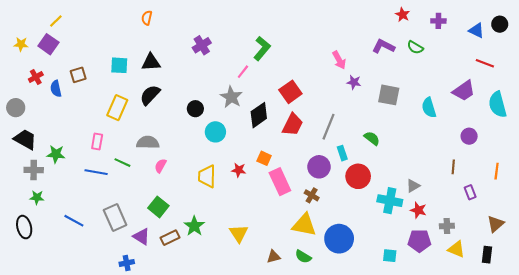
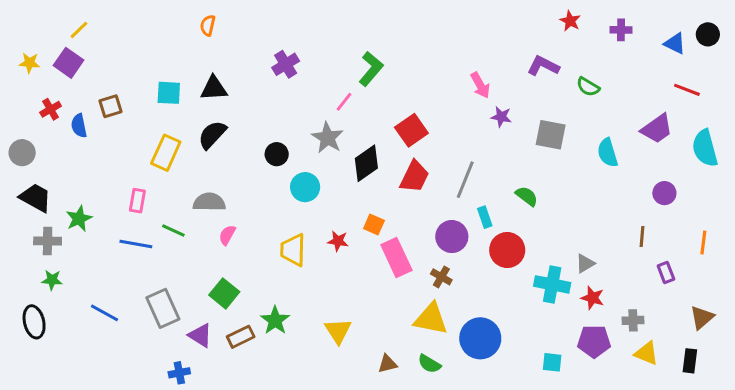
green semicircle: (415, 47) -> (588, 87), moved
green star: (56, 154) -> (79, 219), turned -30

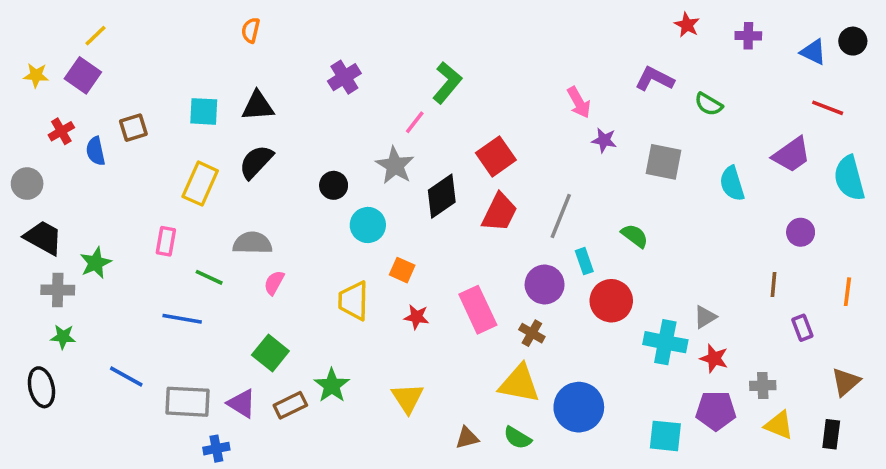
orange square: (374, 225) -> (402, 270), moved
red star: (338, 241) -> (417, 317), moved
blue line: (136, 244) -> (182, 319), moved
gray rectangle: (163, 308) -> (188, 402), moved, turned -63
cyan square: (552, 362) -> (665, 436), size x1.4

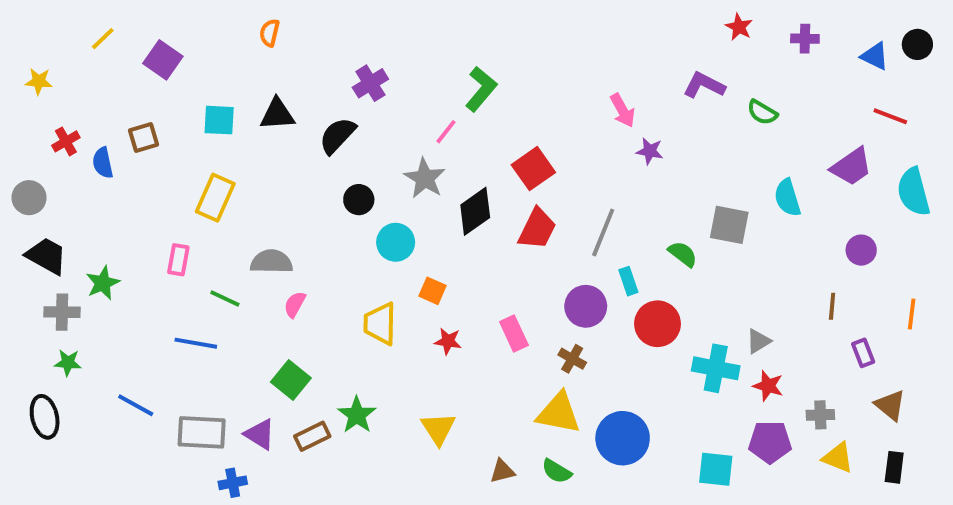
purple square: (83, 75) -> (163, 60), moved
black semicircle: (256, 162) -> (337, 136), moved
gray square: (664, 162) -> (729, 225), moved
pink rectangle: (478, 310) -> (514, 333), size x0.7
brown triangle: (846, 382) -> (890, 405), moved, turned -40

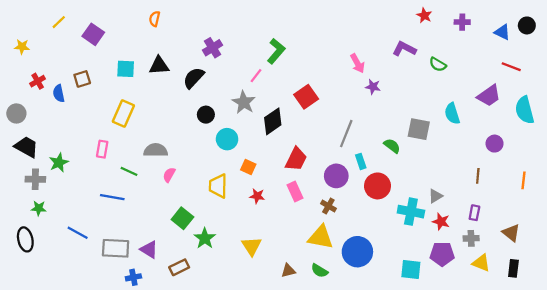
red trapezoid: (537, 229) -> (296, 159), moved
purple rectangle: (863, 353) -> (474, 213), moved, turned 32
green square: (291, 380) -> (182, 218), moved
brown rectangle: (312, 436) -> (179, 267), moved

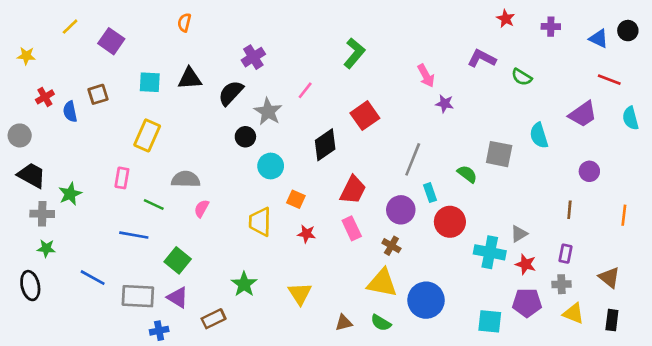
green L-shape: (276, 51) -> (354, 53), moved
gray star: (244, 102) -> (268, 112), moved
cyan semicircle: (525, 110) -> (631, 118), moved, size x0.7
green square: (182, 218) -> (178, 260), moved

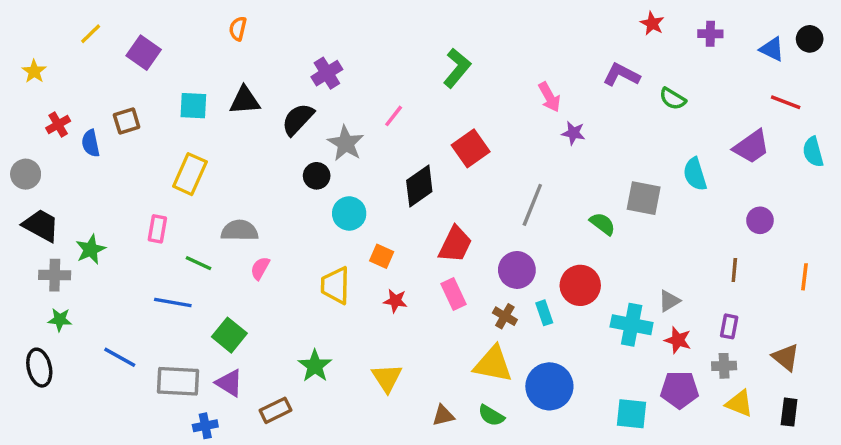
yellow star: (26, 56) -> (34, 71), turned 30
cyan rectangle: (430, 193) -> (544, 313), moved

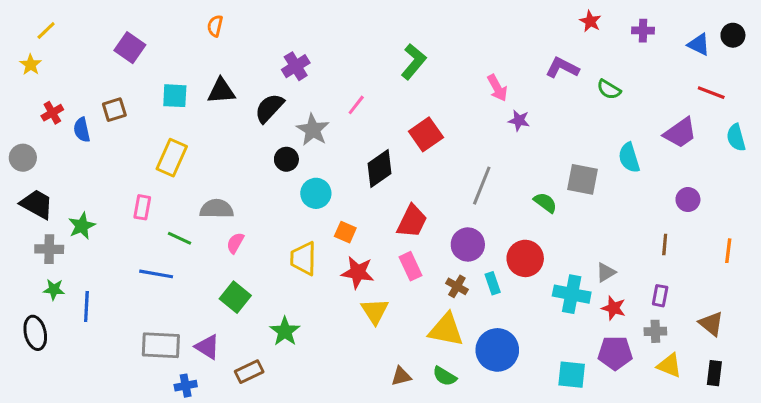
yellow line: (91, 34) -> (46, 31), moved
red star: (395, 301) -> (358, 272), size x1.5
green square: (229, 335) -> (235, 297), moved
blue line: (120, 357) -> (86, 307), moved, turned 64
yellow triangle: (387, 378) -> (375, 311), moved

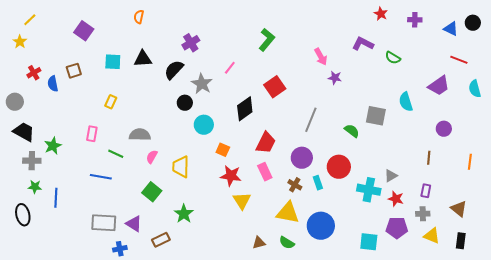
yellow rectangle: (172, 158) -> (111, 102), size x0.6
yellow trapezoid: (303, 258) -> (181, 167), moved

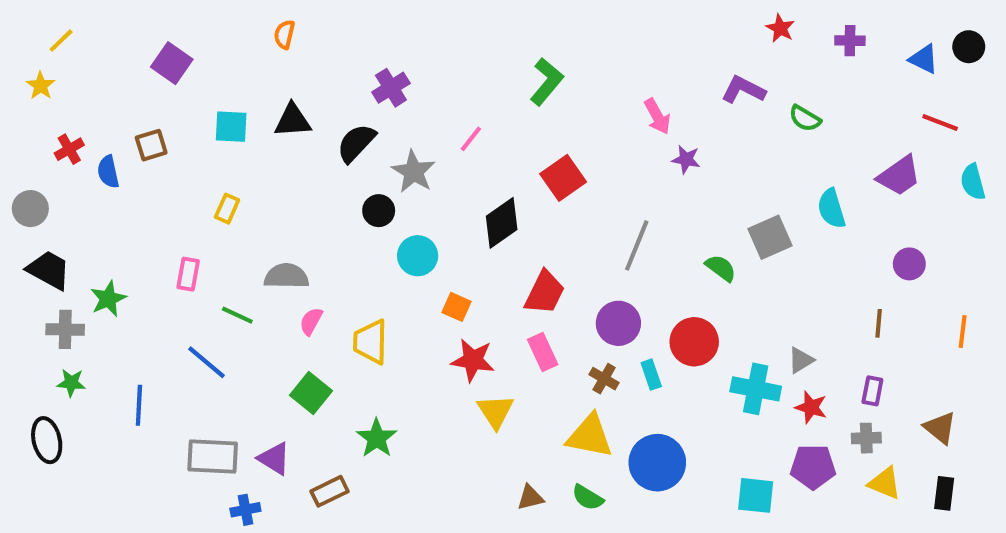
gray square: (376, 116) -> (770, 237), turned -35
blue line: (101, 177) -> (207, 362), turned 30
blue line: (56, 198) -> (139, 405), moved

